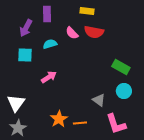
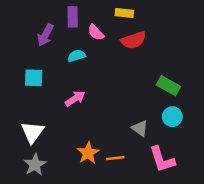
red semicircle: (94, 32) -> (133, 40), turned -30
pink semicircle: (72, 33) -> (96, 32), moved
cyan square: (25, 55) -> (34, 78), moved

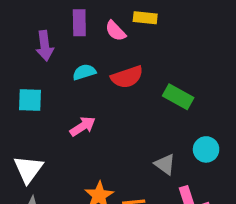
pink semicircle: (96, 32) -> (116, 31), moved
purple arrow: (45, 35) -> (45, 46), turned -35
red semicircle: (133, 40) -> (127, 77), moved
green rectangle: (168, 86) -> (178, 97), moved

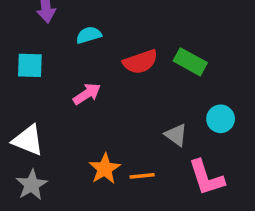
red semicircle: (127, 77) -> (140, 62), moved
white triangle: (28, 169) -> (28, 140), turned -44

